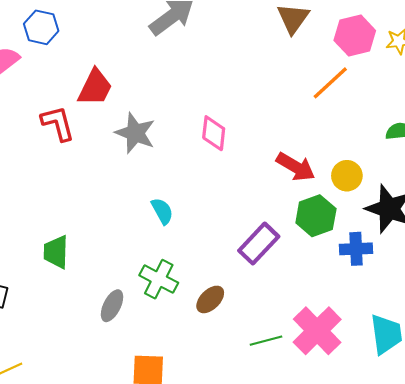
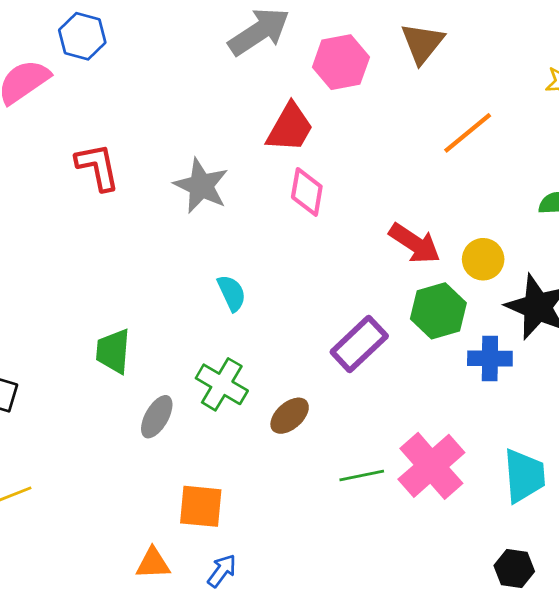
pink hexagon: (355, 36) -> (341, 62), moved
red trapezoid: (95, 87) -> (290, 128), moved
green trapezoid: (56, 252) -> (113, 351), moved

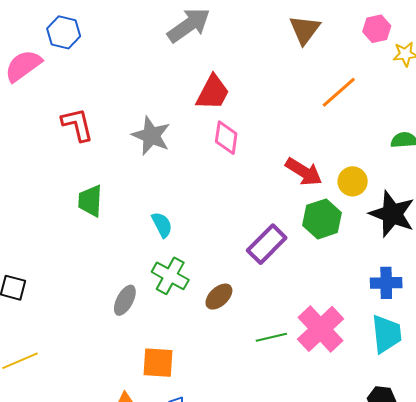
pink hexagon: (341, 62) -> (377, 29), moved, size x0.7
cyan semicircle: (232, 293) -> (162, 225), moved
green trapezoid: (113, 351) -> (90, 201), moved
blue cross: (490, 358) -> (386, 283), moved

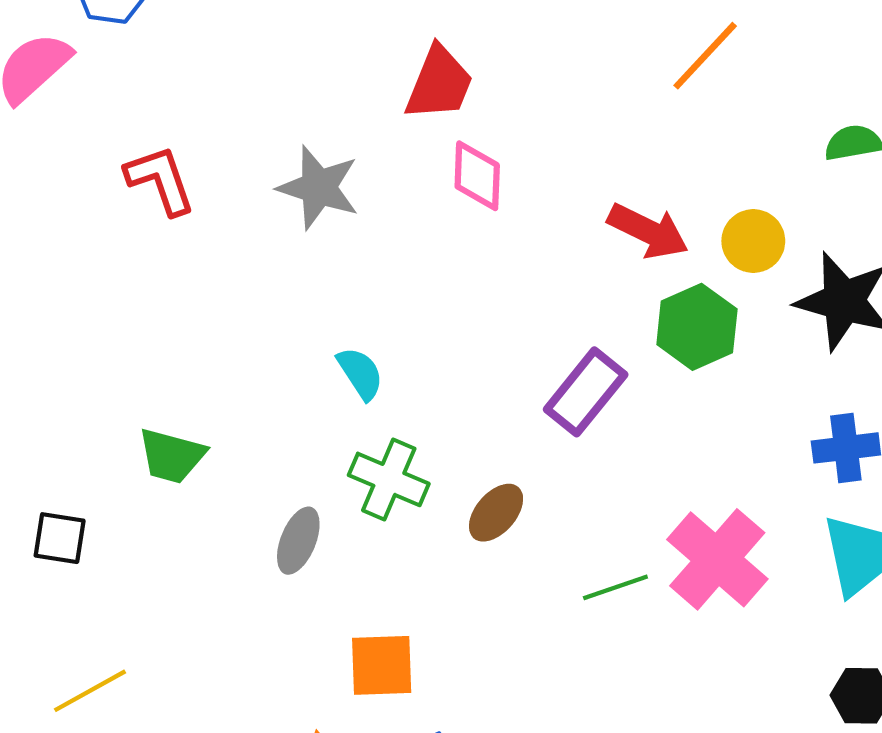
green trapezoid: (90, 201) -> (172, 456), moved, turned -72

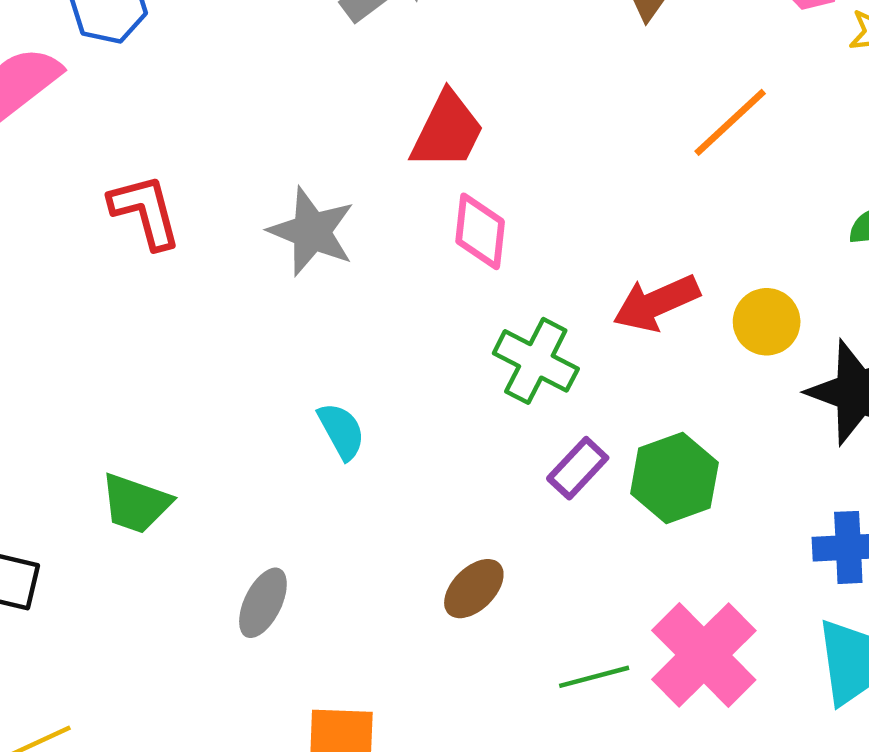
red arrow: (648, 231) -> (656, 303), turned 126
green hexagon: (697, 327) -> (674, 478), moved
purple rectangle: (586, 392) -> (578, 468), size x0.7
green cross: (389, 479) -> (536, 361), moved

